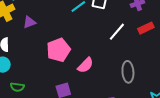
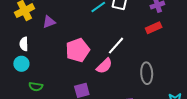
red rectangle: (146, 28) -> (154, 28), moved
white line: (117, 32) -> (116, 46), moved

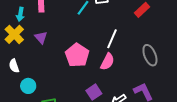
purple triangle: (49, 22) -> (41, 37), turned -32
white semicircle: (24, 44) -> (14, 66), moved

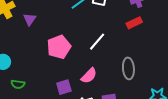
pink semicircle: (107, 62) -> (89, 76), moved

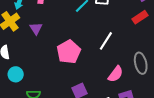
pink semicircle: (89, 76) -> (116, 74), moved

